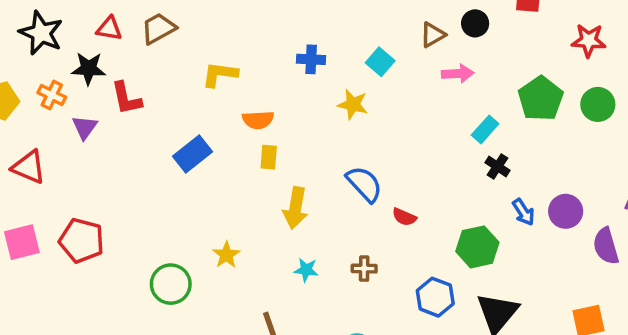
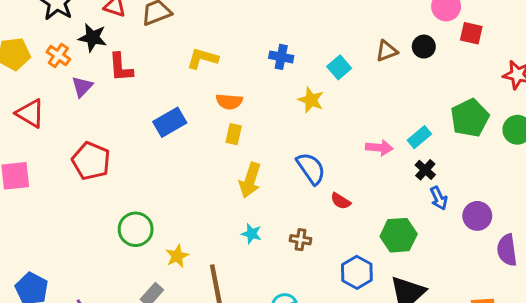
pink arrow: (458, 74) -> (379, 148), moved
blue arrow: (523, 212) -> (439, 198), moved
red pentagon: (82, 241) -> (91, 161), moved
yellow star: (226, 255) -> (177, 256), moved

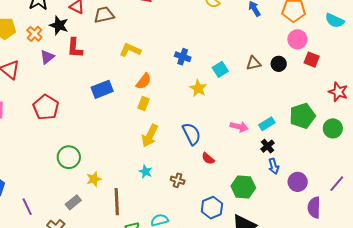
orange semicircle: (229, 102) -> (144, 81), turned -66

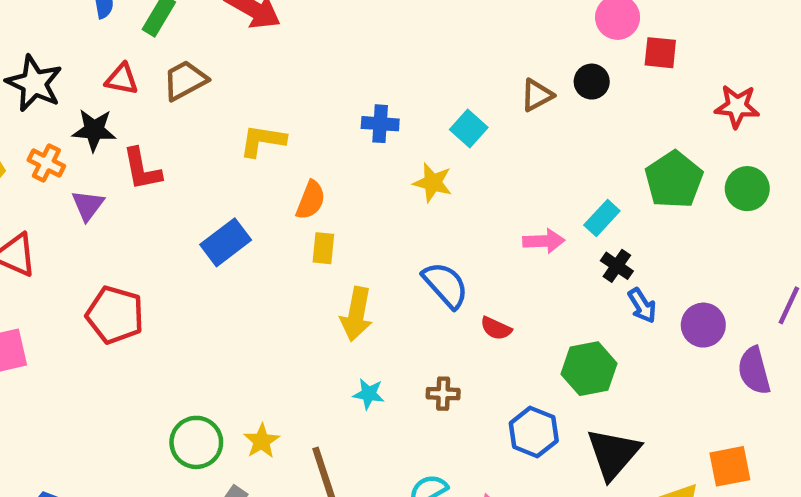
green circle: (69, 157) -> (196, 442), moved

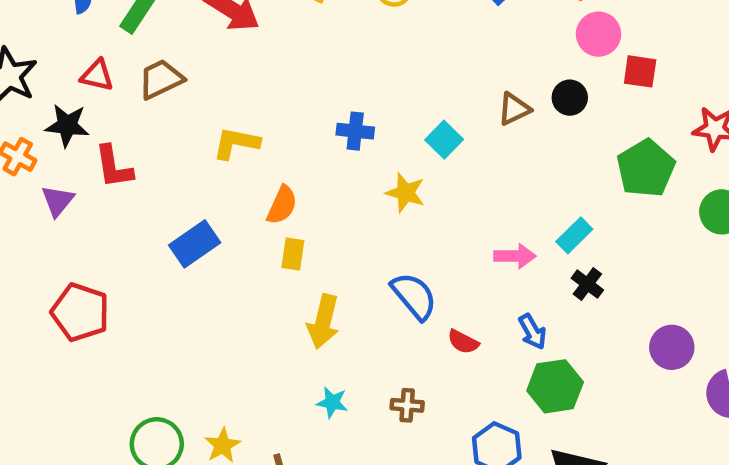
green pentagon: (674, 180) -> (646, 168), moved
blue arrow: (642, 306) -> (532, 332), moved

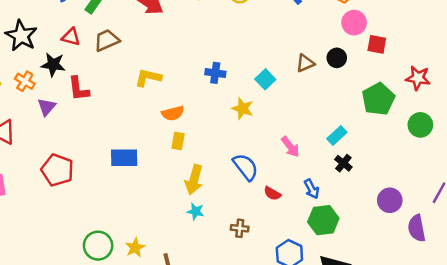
orange semicircle: (282, 205) -> (173, 113), turned 50
blue rectangle: (195, 244) -> (124, 158), moved, turned 32
pink arrow: (515, 256) -> (290, 147), moved, turned 50
cyan star: (332, 402) -> (196, 211), moved

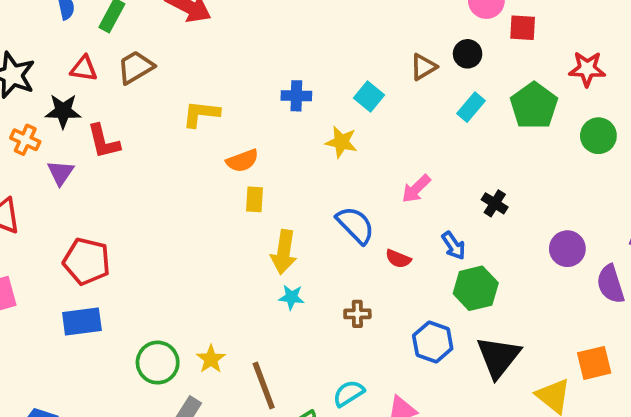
cyan rectangle: (337, 136) -> (471, 107), moved
pink arrow: (290, 147) -> (416, 189), turned 90
blue rectangle: (124, 158) -> (82, 321), moved

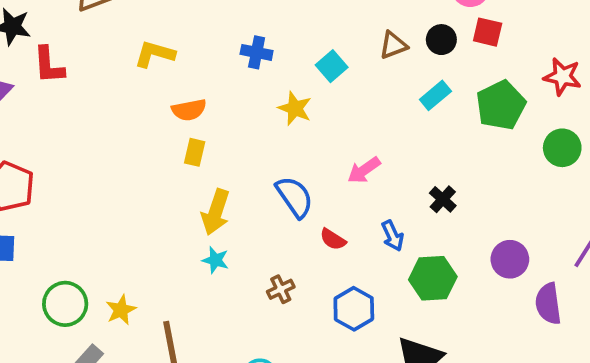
red square: (523, 28) -> (488, 32), moved
green hexagon: (476, 288) -> (433, 278), moved
brown cross: (357, 314) -> (281, 289), turned -35
blue hexagon: (433, 342) -> (354, 309), moved

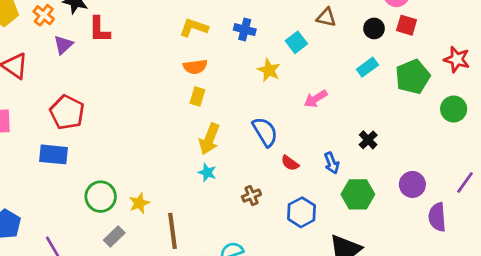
brown triangle: (393, 45) -> (326, 17), moved, turned 30
yellow L-shape: (155, 54) -> (194, 28), moved
pink arrow: (364, 170) -> (316, 99), moved

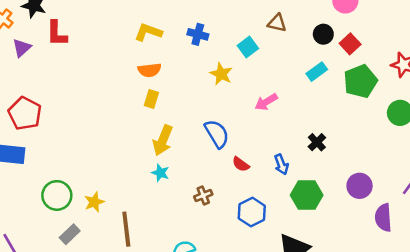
red square: (407, 25) -> (350, 44), moved, turned 30

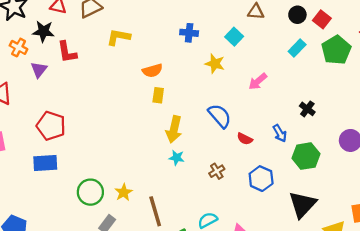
yellow L-shape: (148, 32) -> (118, 37), moved

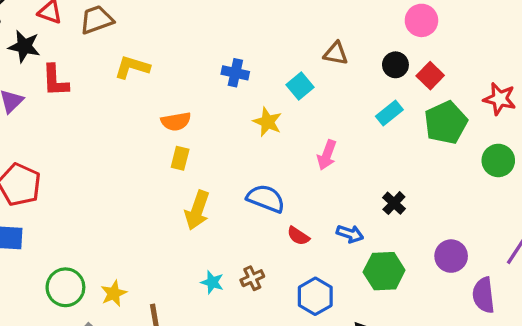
pink arrow: (258, 81) -> (327, 155), turned -36
blue semicircle: (220, 116) -> (266, 199), turned -35
blue arrow: (280, 133) -> (350, 234), turned -48
cyan star: (177, 158) -> (212, 282), moved

